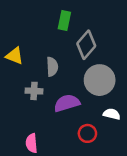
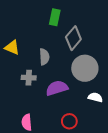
red circle: (87, 133) -> (69, 121), moved

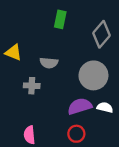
gray diamond: (73, 38) -> (101, 34), moved
gray semicircle: (44, 57) -> (49, 63), turned 98
purple semicircle: (57, 88) -> (80, 106), moved

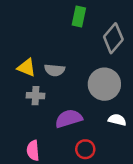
green rectangle: (60, 19) -> (79, 17), moved
yellow triangle: (13, 53) -> (27, 68), moved
purple semicircle: (80, 106) -> (69, 119), moved

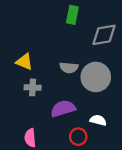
gray diamond: (113, 38) -> (104, 35), turned 40
gray semicircle: (55, 70) -> (69, 68), moved
white semicircle: (117, 120) -> (98, 120), moved

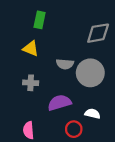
green rectangle: (72, 15) -> (40, 20), moved
yellow triangle: (24, 62) -> (31, 49), moved

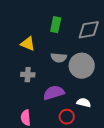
green rectangle: (40, 20) -> (56, 25), moved

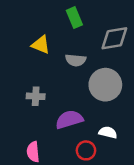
green rectangle: (56, 25) -> (74, 18), moved, turned -35
yellow triangle: (28, 44) -> (41, 45), moved
gray semicircle: (59, 58) -> (76, 60), moved

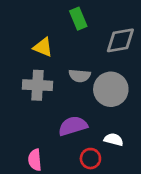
gray semicircle: (76, 60) -> (80, 76), moved
gray cross: (36, 96) -> (38, 85), moved, size x1.5

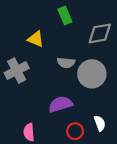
gray cross: (38, 85) -> (17, 71), moved, turned -30
white semicircle: (114, 140) -> (100, 123), moved, turned 56

